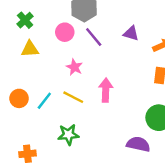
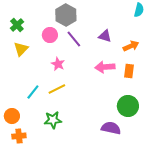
yellow triangle: (30, 49) -> (21, 49), turned -42
pink arrow: (106, 90) -> (105, 67), moved, turned -96
yellow line: (73, 97) -> (57, 89), turned -54
orange circle: (19, 98) -> (12, 116), moved

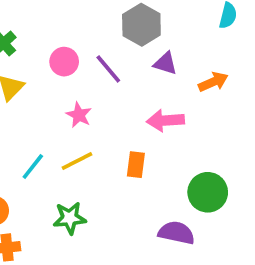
gray hexagon: (66, 15) -> (141, 25), moved
orange rectangle: (129, 71) -> (136, 165), moved

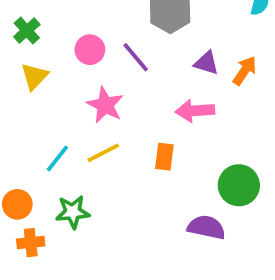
purple triangle: (165, 63) -> (206, 63), moved
orange arrow: (213, 82) -> (245, 71), turned -32
pink star: (79, 115) -> (105, 105), size x1.4
green star: (70, 218) -> (73, 212), moved

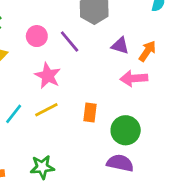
pink arrow: (195, 111) -> (134, 78), moved
green circle: (239, 185) -> (126, 130), moved
green star: (73, 212) -> (42, 167), moved

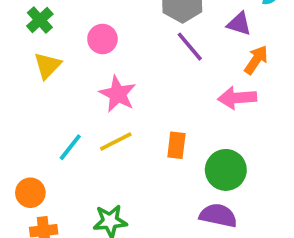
purple line: (70, 42) -> (190, 47), moved
purple triangle: (120, 46) -> (239, 24), moved

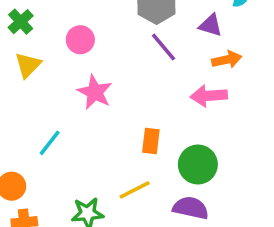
orange arrow: (256, 60) -> (227, 60), turned 44
yellow line: (116, 141) -> (135, 190), moved

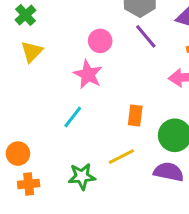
pink circle: (80, 40) -> (100, 41), moved
cyan line: (50, 143) -> (73, 117), moved

